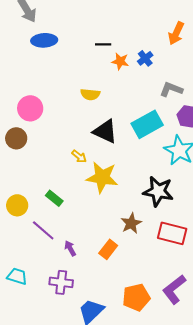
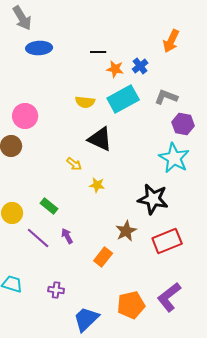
cyan rectangle: (147, 124) -> (123, 99), moved
yellow star: (102, 177) -> (97, 185), size x0.5
red rectangle: (172, 233) -> (167, 241), turned -36
purple arrow: (70, 248) -> (67, 236), moved
purple cross: (61, 282) -> (56, 290), size x0.7

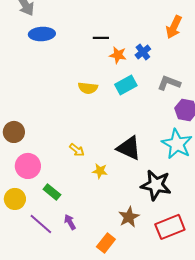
cyan rectangle: (123, 99) -> (126, 85), size x0.7
pink circle: (25, 116) -> (28, 166), moved
black triangle: (100, 139) -> (129, 148), moved

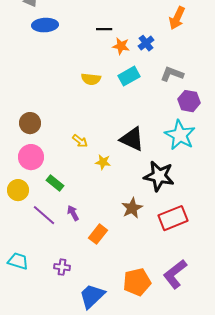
brown circle: (14, 132) -> (30, 123), moved
orange rectangle: (106, 243) -> (98, 234), moved

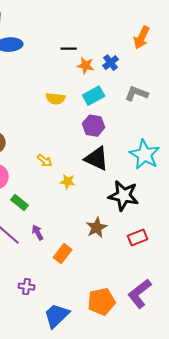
purple hexagon: (189, 101) -> (94, 126), moved
red rectangle: (173, 218) -> (138, 238), size x0.7

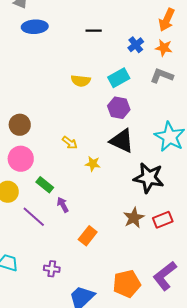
orange star: (86, 66) -> (164, 48), moved
brown star: (97, 228) -> (134, 218), moved
purple arrow: (38, 233) -> (63, 205), moved

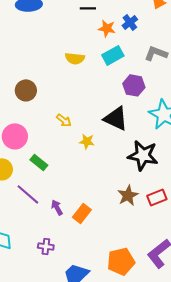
orange star: (164, 48) -> (107, 28), moved
purple hexagon: (119, 108) -> (134, 85), moved
brown circle: (20, 125) -> (26, 90), moved
purple arrow: (63, 205) -> (57, 207), moved

